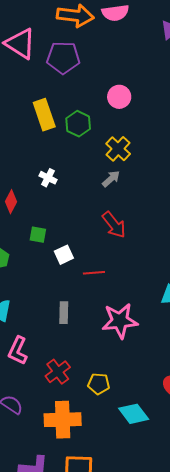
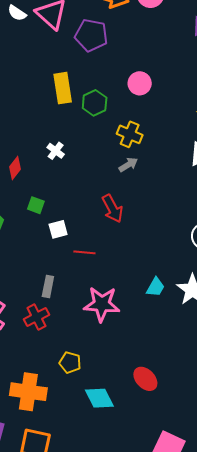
yellow cross: (118, 149) -> (130, 134), turned -30
gray arrow: (111, 179) -> (128, 165), moved
red cross: (58, 372) -> (36, 317), moved

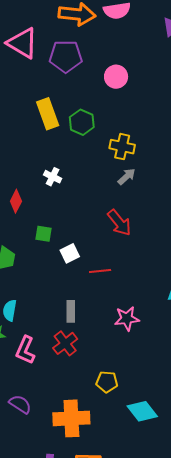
pink circle: (140, 83) -> (116, 77), moved
pink star: (102, 304) -> (127, 319), size x0.7

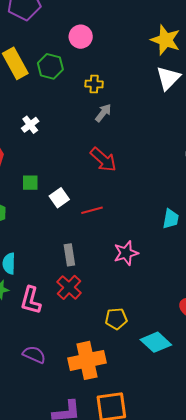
pink circle: (116, 77) -> (81, 37), moved
yellow cross: (122, 147) -> (94, 84), size x0.7
white cross: (53, 177) -> (30, 125), turned 36

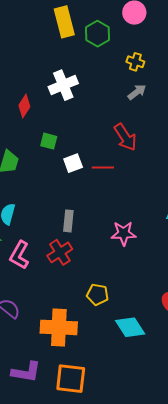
white cross: (30, 125) -> (63, 85), size x1.6
red line: (92, 210) -> (103, 167), moved

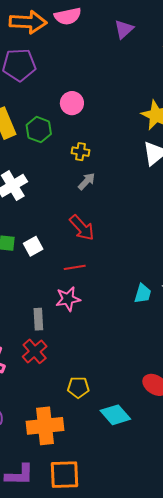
white square: (73, 163) -> (33, 246), moved
red line: (103, 167) -> (75, 267), moved
pink star: (124, 233) -> (68, 299), moved

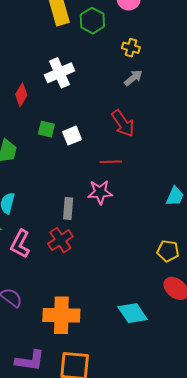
yellow pentagon: (78, 387) -> (168, 251), moved

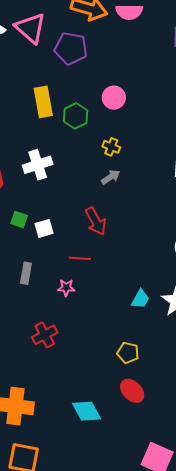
pink star: (100, 192) -> (66, 288), size x0.7
gray rectangle: (68, 208) -> (26, 273), moved
red cross: (60, 240) -> (45, 335), moved

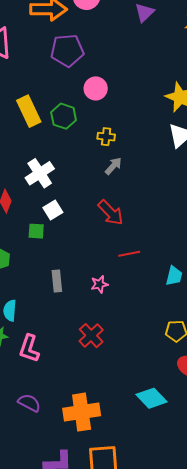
purple pentagon: (71, 48) -> (67, 50), moved
white square: (44, 228) -> (53, 210), moved
red line: (80, 258) -> (129, 254), moved

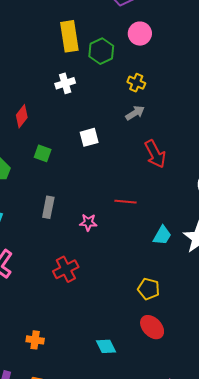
white cross: (40, 173) -> (65, 83), moved, size x0.7
white square: (53, 210) -> (89, 137), moved
red arrow: (111, 213) -> (155, 154), moved
cyan diamond: (151, 398) -> (106, 346), size x0.7
orange cross: (82, 412) -> (35, 340), size x0.5

